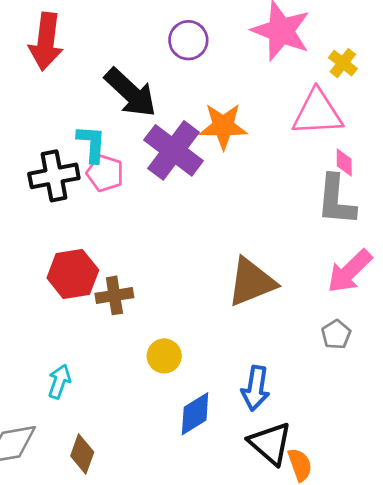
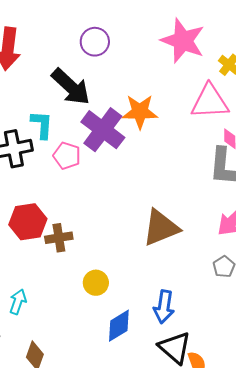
purple circle: (188, 40) -> (95, 42), moved
pink pentagon: (105, 173) -> (67, 156), moved

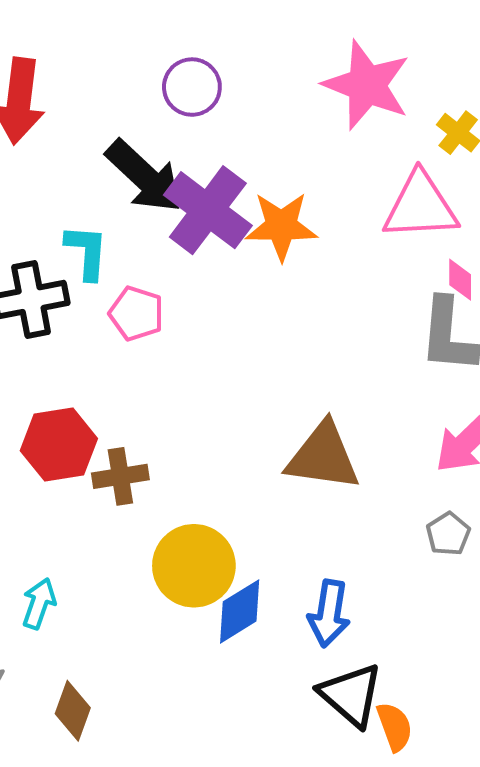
purple cross: (103, 130) -> (208, 210), moved
brown triangle: (161, 228) -> (323, 457), turned 30
yellow circle: (96, 283) -> (194, 566), size x1.6
blue diamond: (119, 326) -> (240, 611), moved

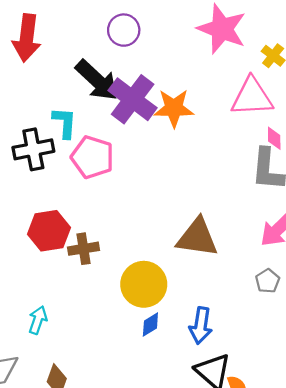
pink pentagon: (136, 313) -> (92, 157), size x1.4
yellow circle: (194, 566) -> (144, 284), moved
blue diamond: (240, 611) -> (150, 324), size x0.7

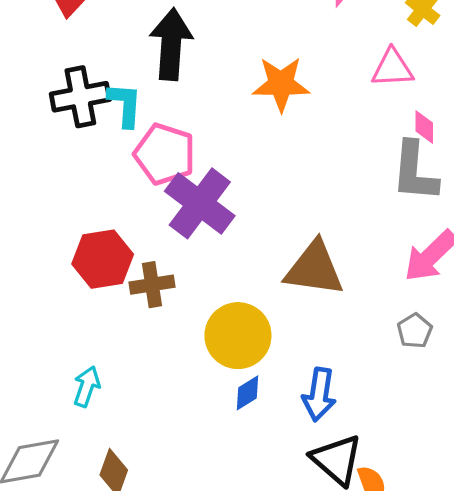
black arrow: (97, 80) -> (171, 44), turned -129
pink triangle: (252, 97) -> (392, 68), size x0.7
purple cross: (133, 99) -> (200, 203), moved
black cross: (33, 149) -> (80, 97), moved

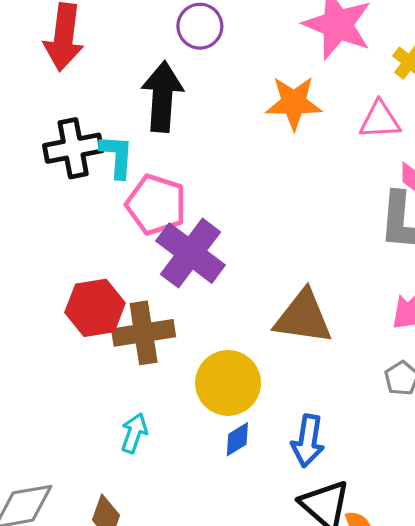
orange star: (281, 84) -> (294, 103), moved
brown cross: (152, 285) -> (144, 333), size x1.4
cyan arrow: (87, 387) -> (134, 433), moved

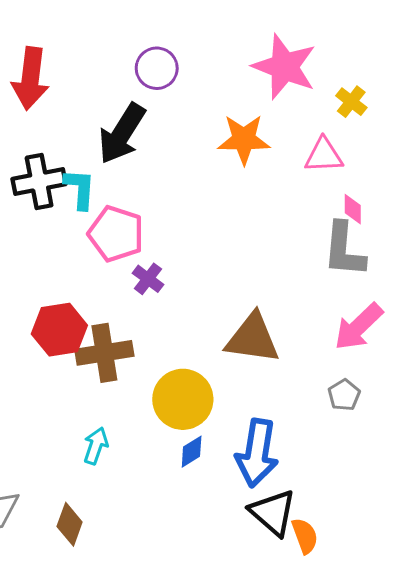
black arrow: (162, 97) -> (122, 134), turned -152
purple cross: (190, 253) -> (148, 279), size x0.5
blue arrow: (308, 441) -> (257, 453), size x1.4

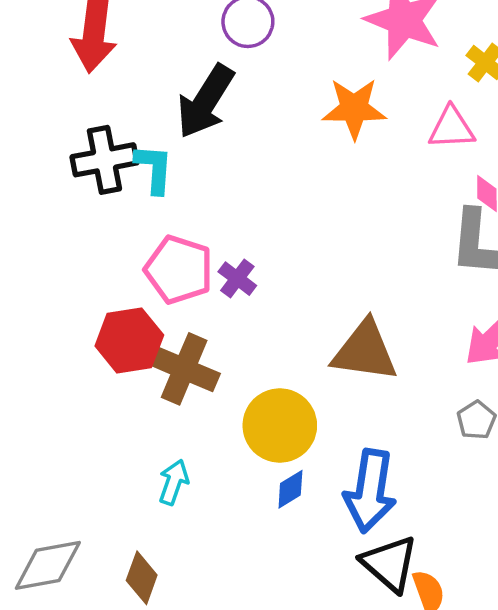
pink pentagon: (116, 234) -> (179, 270), moved
brown cross: (104, 353) -> (184, 369), turned 32

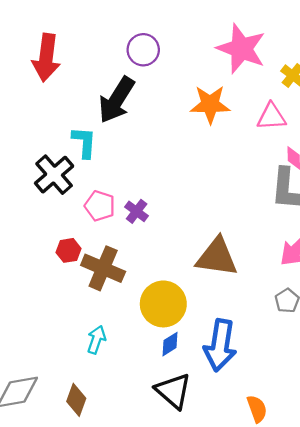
black cross: (104, 160) -> (54, 175), moved, turned -30
pink pentagon: (179, 270) -> (100, 206), size x0.7
red hexagon: (129, 340) -> (69, 250), size x0.6
black triangle: (390, 564) -> (173, 391), moved

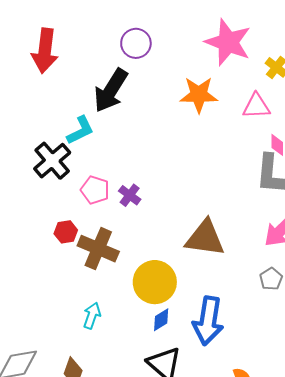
cyan L-shape: (84, 142) -> (80, 130), turned 60

